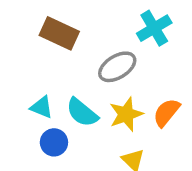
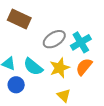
cyan cross: (154, 28) -> (81, 42), moved

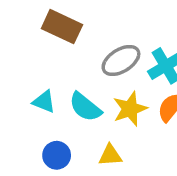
blue circle: (16, 85) -> (57, 155), moved
yellow triangle: (64, 95) -> (110, 155), moved, turned -48

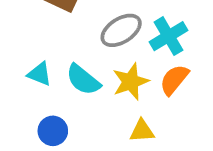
yellow triangle: (110, 155) -> (142, 131), moved

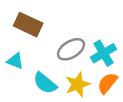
cyan triangle: (40, 74) -> (15, 61), moved

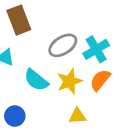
brown rectangle: (28, 25) -> (19, 20), turned 44

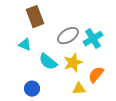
orange semicircle: (100, 80) -> (96, 75), moved

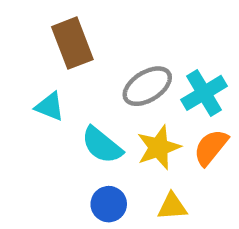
orange semicircle: (96, 75) -> (211, 147), moved
blue circle: (32, 89) -> (109, 204), moved

